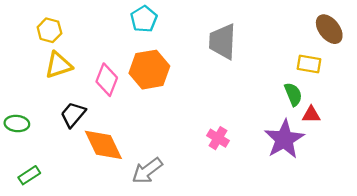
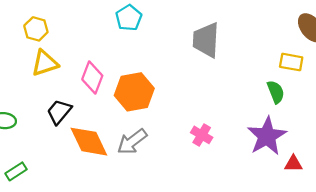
orange hexagon: (149, 70) -> (134, 92), moved
red triangle: (311, 115) -> (293, 164), moved
gray arrow: (147, 171) -> (132, 142), moved

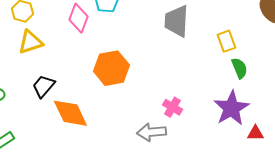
yellow rectangle: (291, 62) -> (226, 41), moved, turned 60
pink diamond: (92, 78) -> (78, 18), moved
gray arrow: (132, 142) -> (151, 132), moved, turned 32

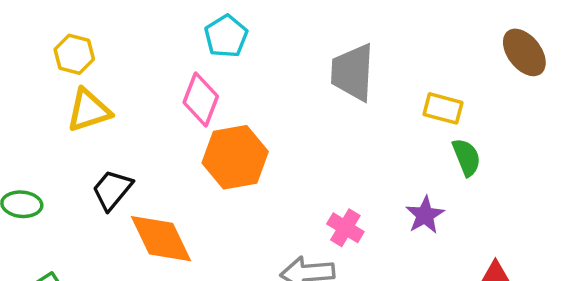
pink diamond: (78, 18) -> (201, 99), moved
yellow rectangle: (226, 41) -> (443, 108), turned -55
purple star: (231, 108) -> (425, 215), moved, size x0.6

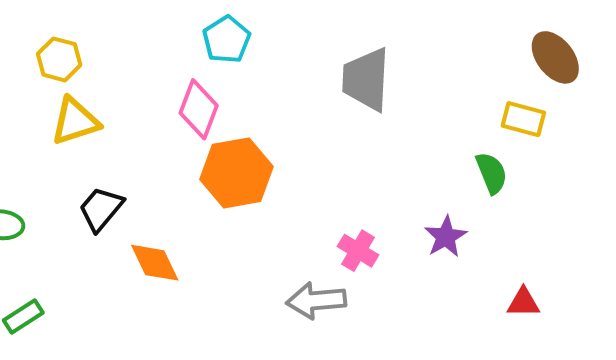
yellow rectangle: (443, 108) -> (523, 119), moved
orange diamond: (161, 239) -> (155, 263), size x0.7

